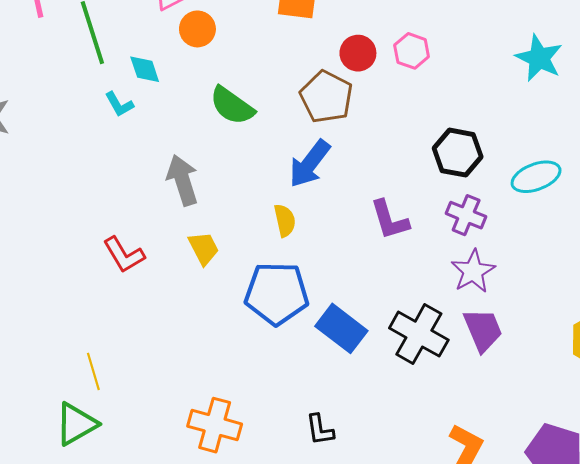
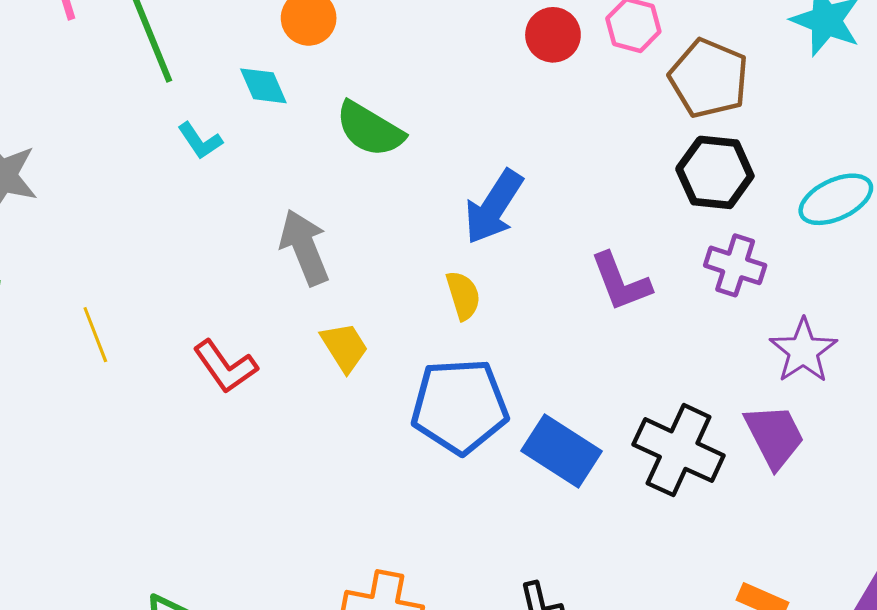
cyan diamond: (145, 69) -> (263, 86), moved
brown pentagon: (326, 97) -> (709, 78), moved
purple star: (473, 271) -> (803, 351), moved
yellow line: (93, 371) -> (95, 335), moved

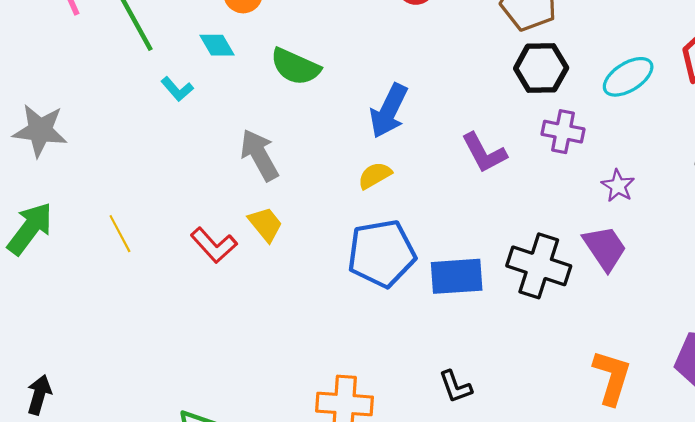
yellow semicircle: (463, 295) -> (375, 175), turned -96
yellow trapezoid: (344, 347) -> (265, 224), moved
purple star: (803, 351) -> (618, 186), size x0.7
blue rectangle: (561, 451) -> (457, 276), turned -30

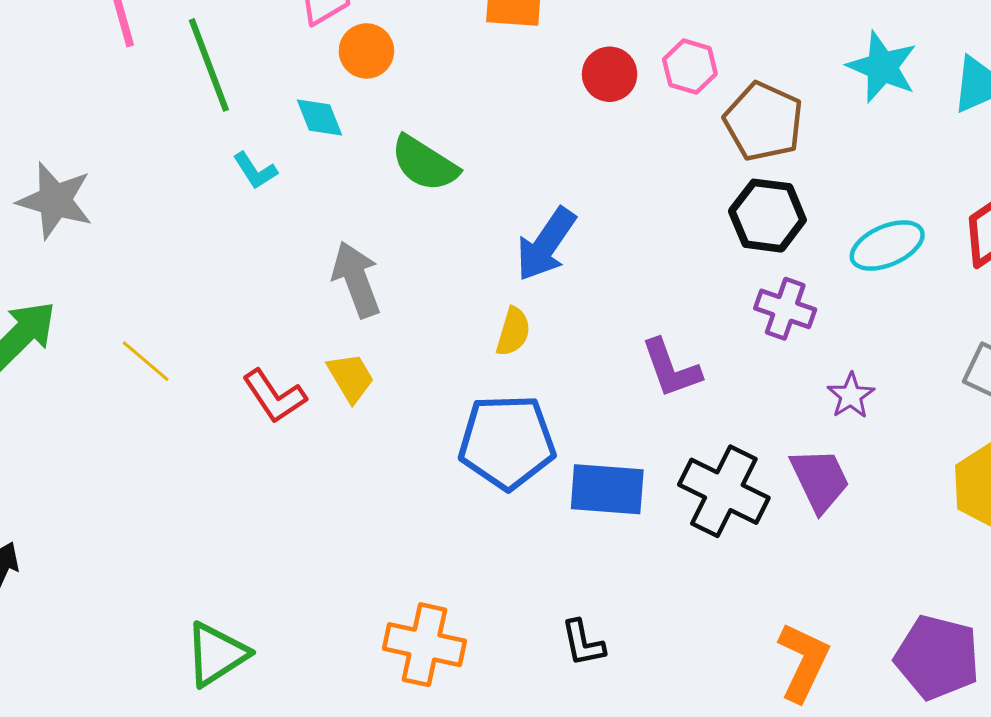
purple L-shape: (484, 153) -> (671, 368), moved
yellow semicircle: (375, 175) -> (513, 332), turned 128
yellow line: (120, 234) -> (146, 361), turned -30

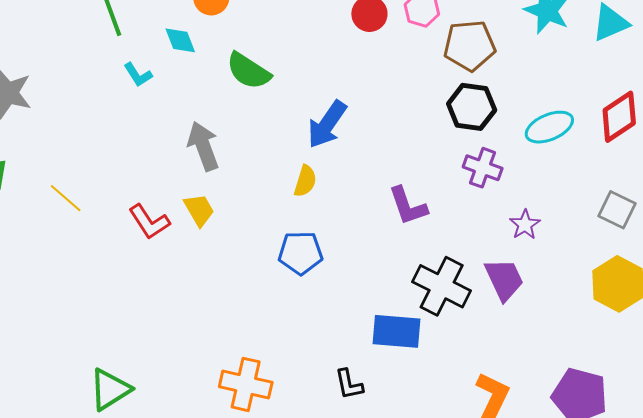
brown pentagon: (764, 122) -> (470, 46), turned -30
blue pentagon: (507, 442) -> (300, 253), size x0.7
blue rectangle: (607, 489) -> (396, 331), moved

